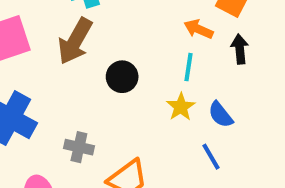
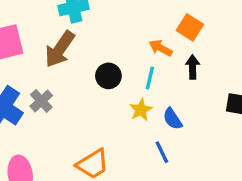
black circle: (122, 77) -> (108, 76), moved
gray cross: (79, 147) -> (41, 101), moved, turned 30

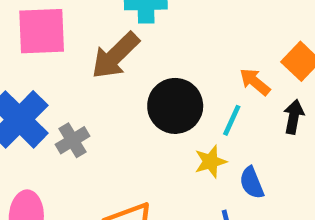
black circle: (108, 76) -> (175, 106), size x1.5
gray cross: (41, 101) -> (73, 140), moved

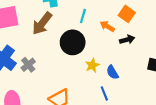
black arrow: (294, 117) -> (127, 40), turned 72
cyan line: (232, 120) -> (83, 16), moved

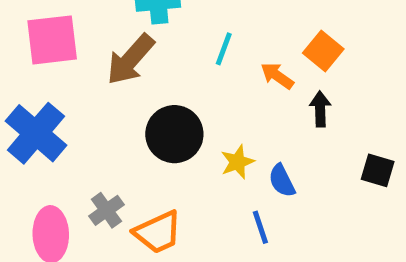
black arrow: (127, 40) -> (320, 109), turned -80
black circle: (73, 42) -> (174, 134), moved
gray cross: (28, 65) -> (106, 210), moved

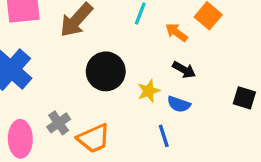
black arrow: (320, 109) -> (184, 70), moved, turned 120
blue semicircle: (282, 181) -> (179, 104), turned -45

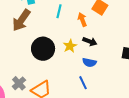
orange arrow: (176, 32) -> (82, 20), turned 40
yellow star: (149, 91) -> (70, 46), moved

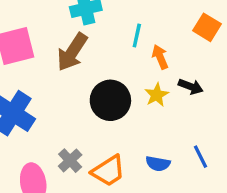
orange arrow: (82, 20) -> (160, 57), moved
blue semicircle: (89, 62) -> (158, 164), moved
blue line: (83, 83) -> (201, 157), moved

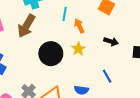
black arrow: (191, 86) -> (111, 42), moved
blue line: (201, 157) -> (107, 76), moved

